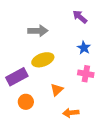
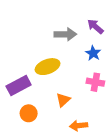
purple arrow: (80, 17) -> (95, 27), moved
gray arrow: (38, 31) -> (65, 34), moved

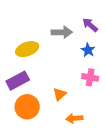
yellow ellipse: (48, 67) -> (27, 49), moved
orange circle: (29, 113) -> (27, 107), size x1.5

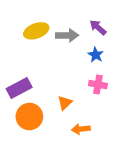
yellow ellipse: (27, 49) -> (36, 31), moved

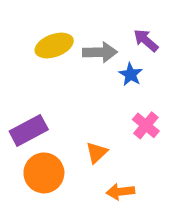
blue star: (96, 55) -> (131, 74), moved
pink cross: (98, 85) -> (146, 125), turned 30

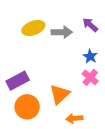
blue star: (131, 74) -> (90, 56), moved
orange triangle: (97, 153) -> (60, 94), size x1.5

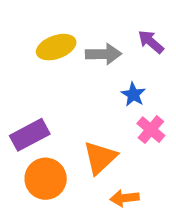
blue star: (90, 56) -> (133, 94), moved

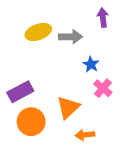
purple arrow: (151, 42) -> (103, 18), moved, turned 42

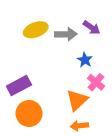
purple arrow: (103, 18) -> (92, 28), moved, turned 132
orange triangle: (68, 107) -> (77, 100), moved

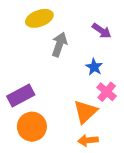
yellow ellipse: (36, 30) -> (39, 18), moved
gray arrow: (66, 34) -> (59, 44), moved, turned -70

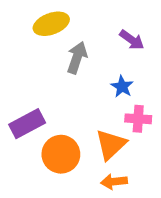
pink cross: (107, 92) -> (138, 119), turned -36
orange circle: (32, 127) -> (61, 154), moved

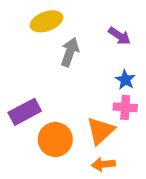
blue star: (122, 87) -> (125, 80), moved

